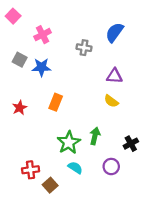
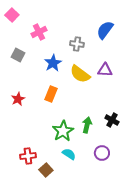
blue star: (41, 67) -> (53, 63), moved, turned -30
yellow semicircle: (111, 101) -> (80, 74), moved, size x1.5
black cross: (131, 144) -> (112, 120), moved, turned -32

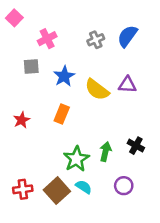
gray cross: (77, 44) -> (96, 40), moved, turned -32
gray square: (18, 55) -> (31, 67), moved, turned -32
red cross: (28, 156) -> (23, 189), moved
brown square: (46, 170) -> (57, 191), moved, size x1.5

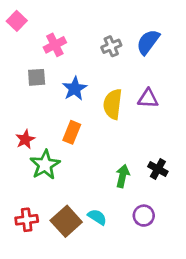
yellow semicircle: (97, 90) -> (113, 104), turned 60
green star: (76, 159) -> (45, 165), moved

